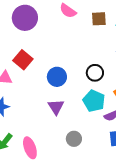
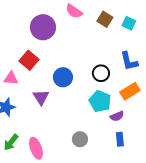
purple circle: (25, 18) -> (43, 27), moved
brown square: (99, 19) -> (105, 19), turned 35
purple triangle: (56, 107) -> (41, 97), moved

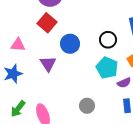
red square: (29, 60) -> (47, 23), moved

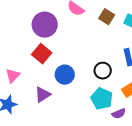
pink triangle: (18, 45) -> (13, 76), turned -49
purple triangle: (48, 64) -> (43, 95), turned 30

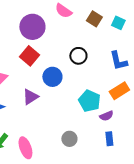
black circle: (103, 71) -> (78, 56), moved

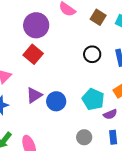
black circle: (78, 56) -> (92, 54), moved
blue circle: (52, 77) -> (56, 101), moved
gray circle: (69, 139) -> (84, 137), moved

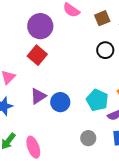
brown square: (98, 17) -> (102, 18), turned 35
black circle: (92, 54) -> (105, 50), moved

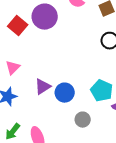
red square: (37, 55) -> (18, 26), moved
gray circle: (88, 138) -> (83, 120), moved

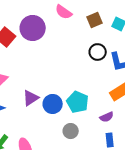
cyan pentagon: (102, 91) -> (78, 102), moved

